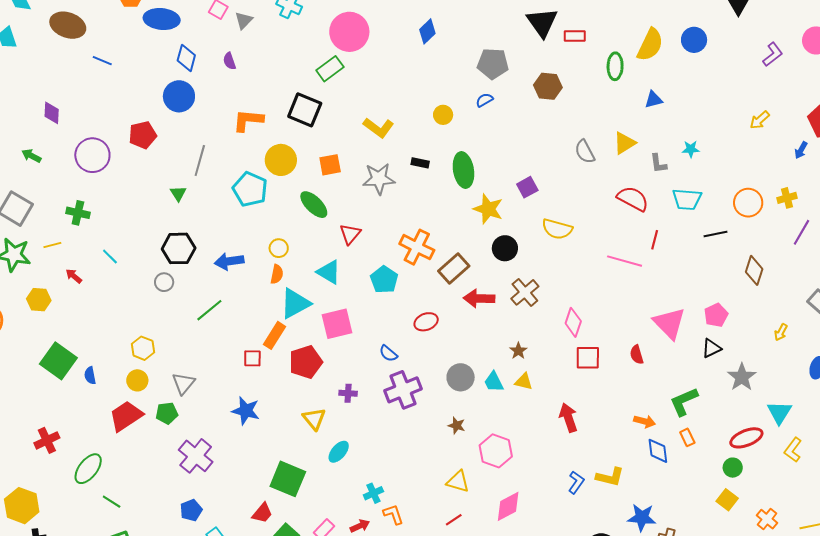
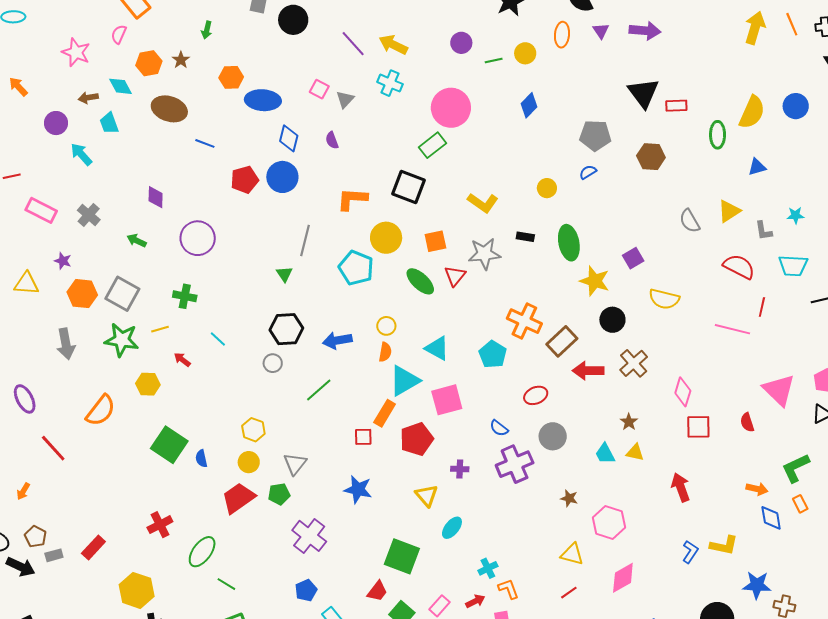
red pentagon: (143, 135) -> (245, 180), moved
red triangle: (350, 234) -> (455, 276), moved
gray circle: (461, 377) -> (553, 436), moved

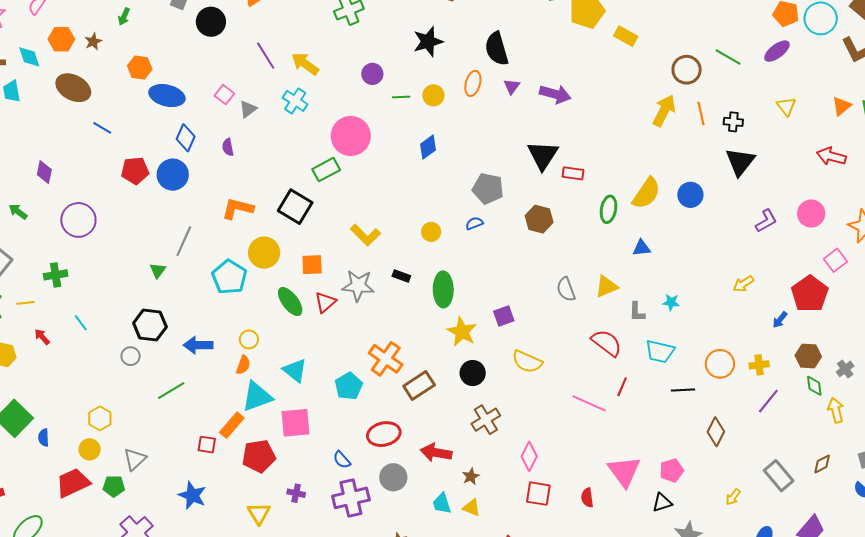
green cross: (185, 296) -> (56, 275), turned -30
red arrow: (588, 371) -> (436, 453), moved
red ellipse: (536, 395) -> (384, 434), size x1.4

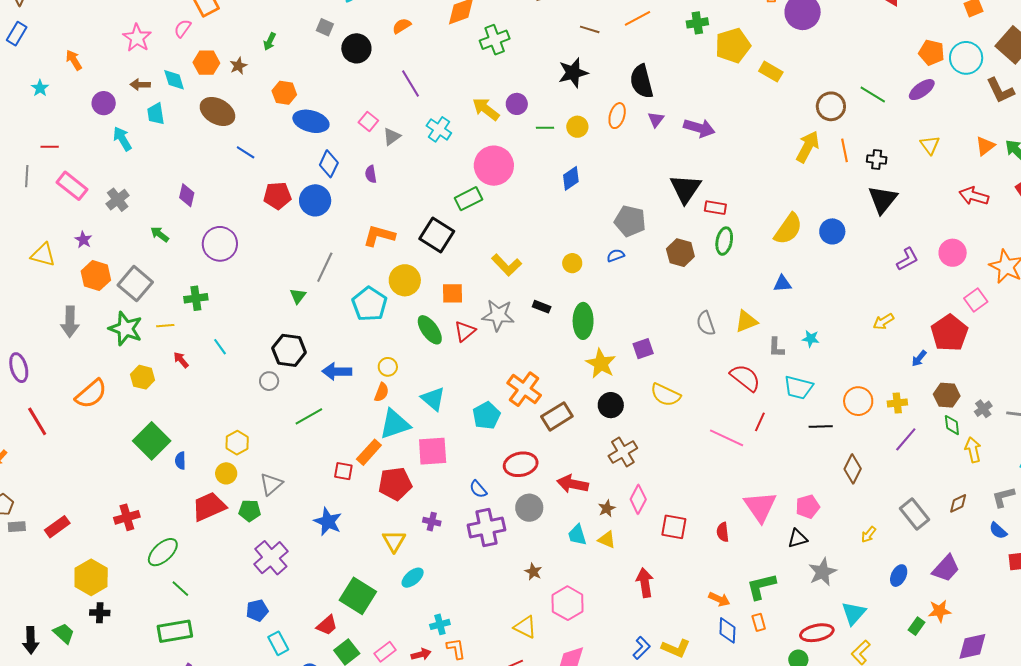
yellow arrow: (305, 64) -> (486, 109), moved
green ellipse: (608, 209) -> (724, 241), moved
pink diamond: (529, 456) -> (638, 499), moved

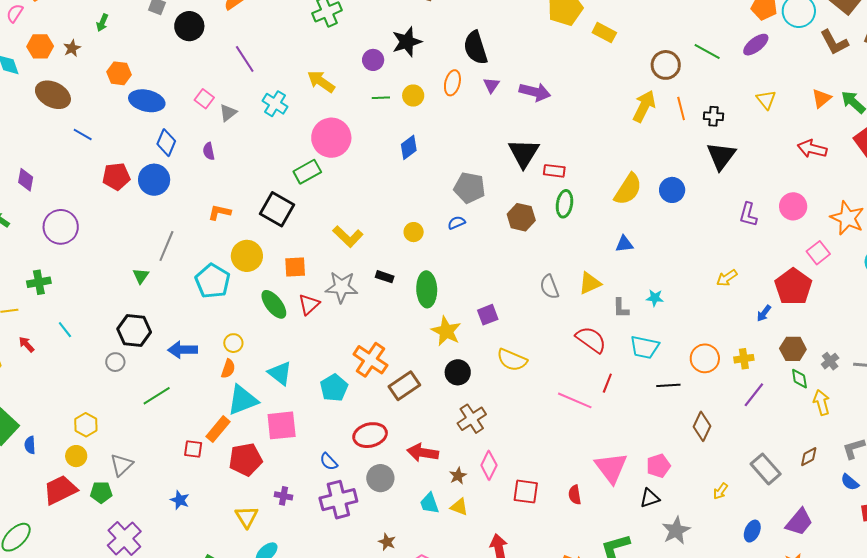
purple circle: (517, 104) -> (373, 60), moved
orange L-shape: (379, 236) -> (220, 212), size x0.7
purple L-shape: (907, 259) -> (748, 215), turned 135
blue star: (328, 522) -> (180, 500), size x0.7

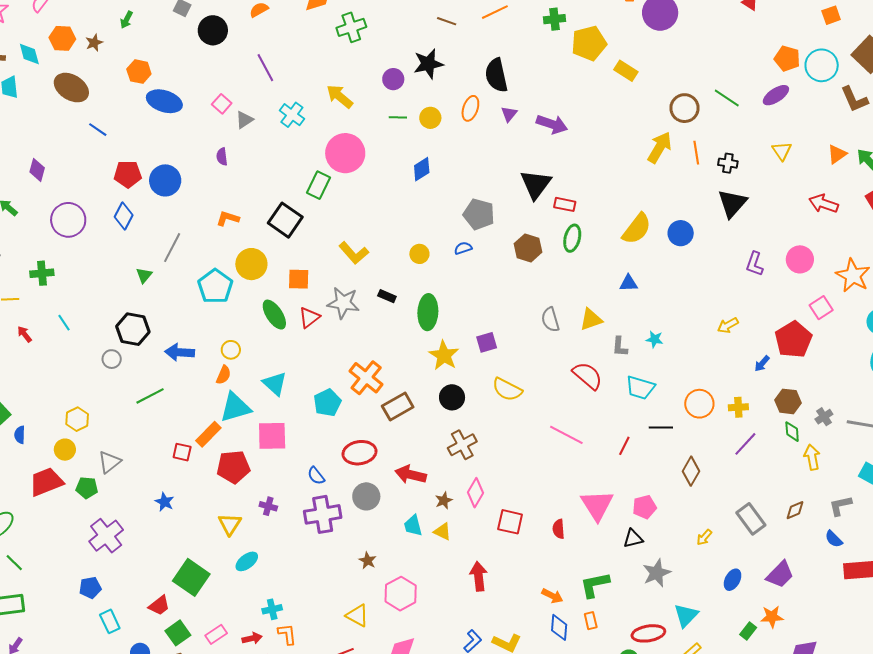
blue diamond: (166, 143) -> (124, 216), moved
green rectangle: (307, 172) -> (319, 185), turned -40
red line: (607, 383) -> (624, 446), moved

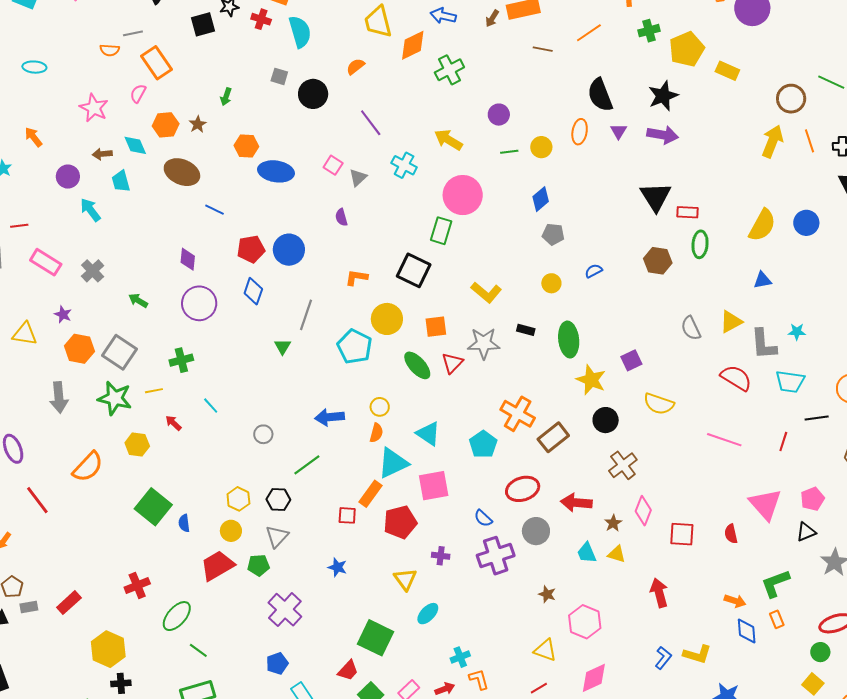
black star: (428, 64) -> (663, 96), moved
purple diamond: (37, 170) -> (188, 259), moved
gray pentagon: (479, 214) -> (553, 234), moved, size x0.7
black hexagon: (133, 329) -> (278, 499), moved, size x0.7
gray L-shape: (620, 347) -> (764, 344), size x1.6

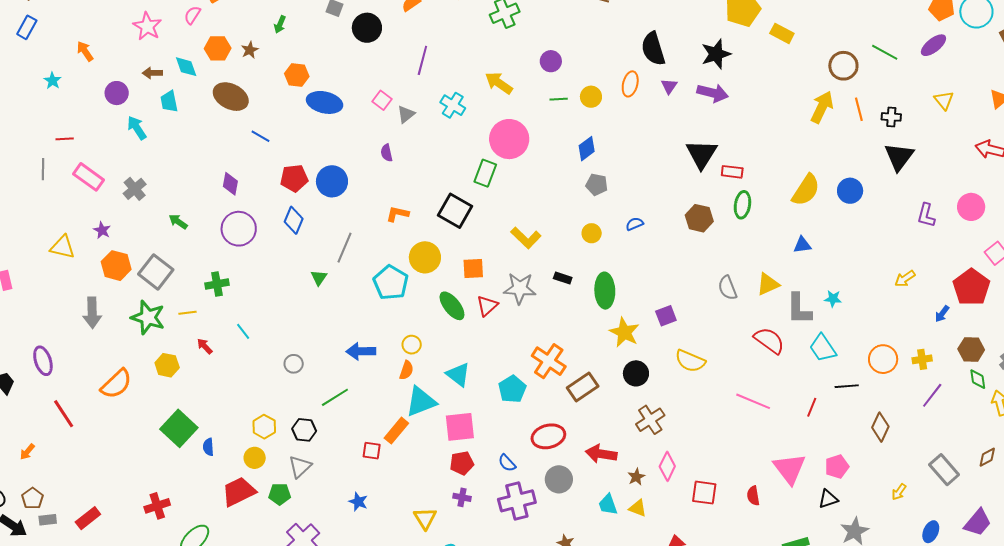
purple line: (371, 123) -> (422, 60), turned 48
cyan trapezoid: (790, 382) -> (823, 348), turned 44
red pentagon: (400, 522) -> (462, 463), moved, size x0.7

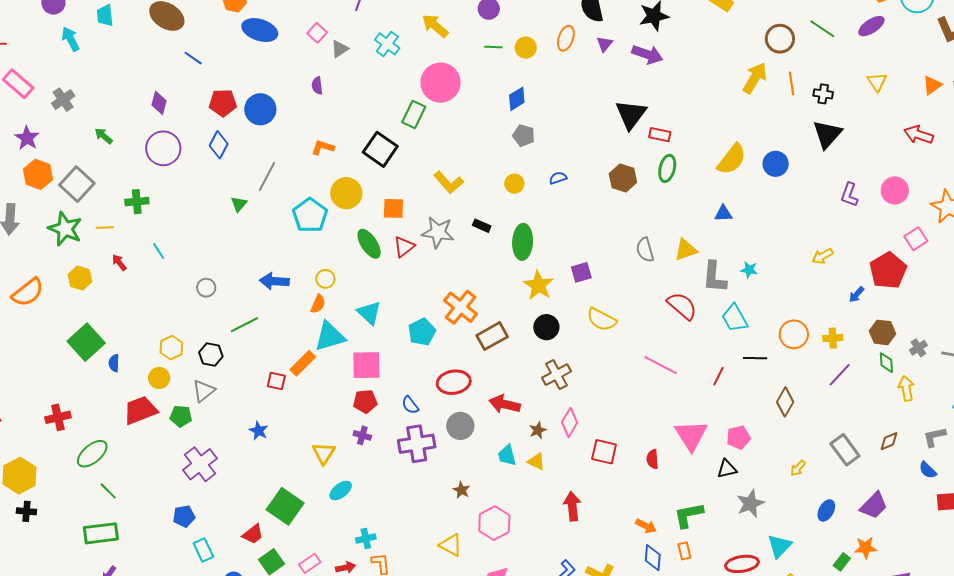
purple star: (102, 230) -> (27, 138), size x1.4

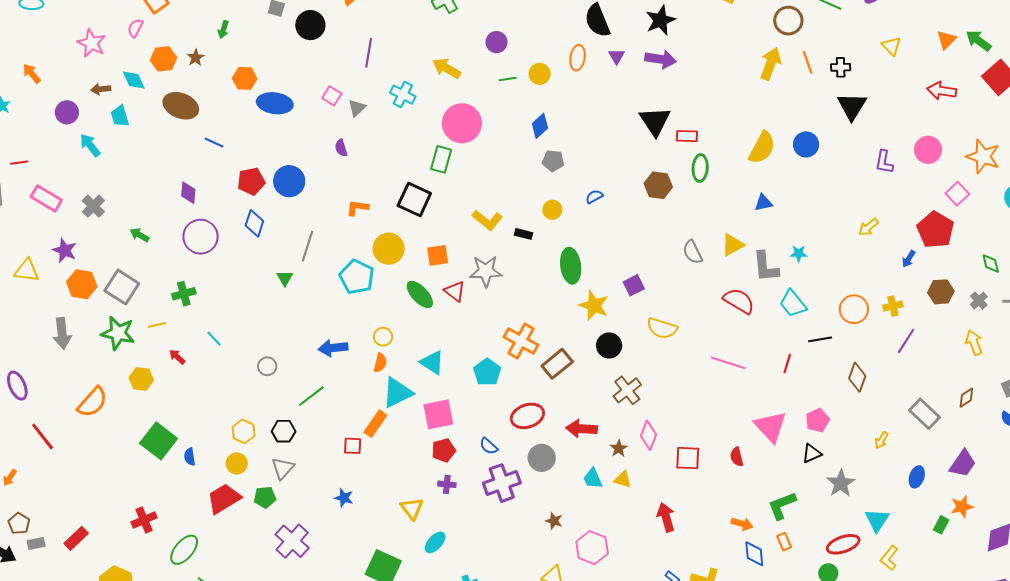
black rectangle: (482, 226) -> (524, 234), moved
red triangle: (404, 247) -> (455, 291), turned -35
green diamond: (886, 363) -> (991, 263), moved

